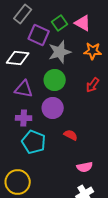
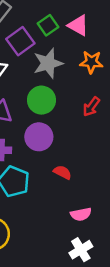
purple square: (39, 35) -> (20, 41), turned 30

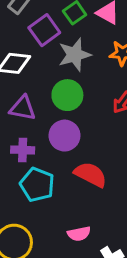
red semicircle: (62, 172) -> (90, 175), size x1.6
pink semicircle: (81, 214) -> (79, 234), moved

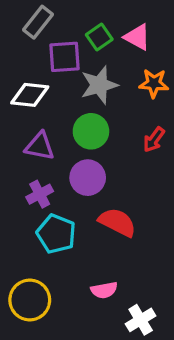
purple square: (44, 30) -> (64, 57), turned 32
purple cross: (23, 150) -> (40, 194), turned -30

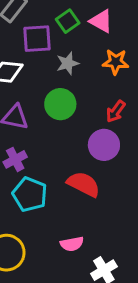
gray star: (99, 85) -> (68, 63), size x0.7
purple circle: (88, 178) -> (104, 145), moved

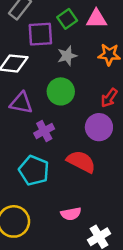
pink triangle: (101, 21) -> (96, 19), turned -30
purple cross: (15, 159) -> (44, 131), moved

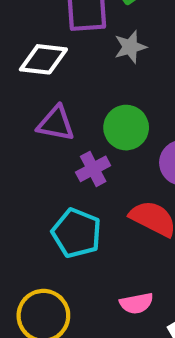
green circle: (61, 91) -> (126, 128), moved

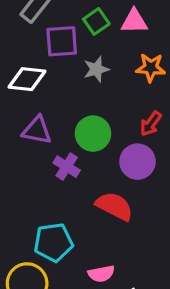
purple cross: (93, 169) -> (67, 167), turned -30
cyan pentagon: (77, 233) -> (53, 242), moved, turned -30

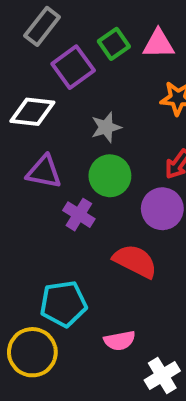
purple square: (62, 41) -> (73, 67), turned -32
gray star: (96, 69) -> (106, 127), moved

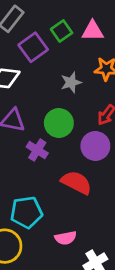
gray star: (106, 127) -> (71, 82), moved

